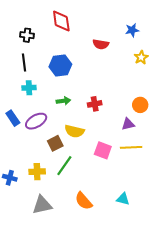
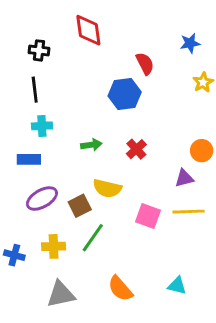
red semicircle: (101, 44) -> (145, 64), turned -126
blue hexagon: (60, 65) -> (125, 94), moved
red cross: (95, 104) -> (136, 149), turned -32
blue rectangle: (13, 118) -> (29, 159), moved, turned -56
purple ellipse: (36, 121) -> (42, 199), moved

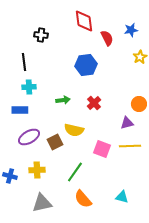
red diamond: (88, 30) -> (84, 21), moved
black cross: (39, 50) -> (41, 35), moved
red semicircle: (145, 64) -> (107, 38), moved
green line: (93, 238) -> (75, 172), moved

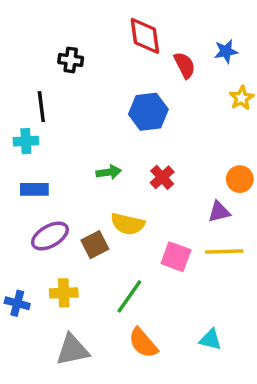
cyan cross: (29, 87) -> (26, 141), moved

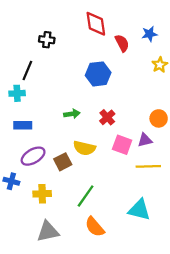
black line: (41, 107) -> (27, 71), turned 30
pink square: (176, 257) -> (122, 145), moved
blue cross: (17, 303) -> (11, 181), moved
cyan triangle: (210, 340) -> (139, 210), moved, size x1.5

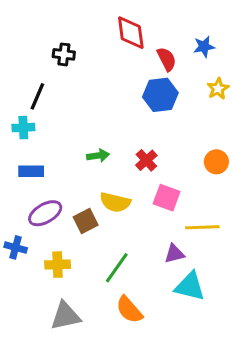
blue hexagon: (98, 74) -> (160, 95), moved
purple triangle: (145, 140) -> (174, 254), moved

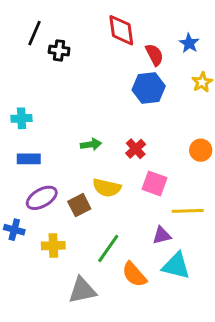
blue star: (204, 47) -> (189, 43), turned -30
black line: (37, 96) -> (34, 33), moved
orange semicircle: (129, 310) -> (134, 274), moved
gray triangle: (65, 316) -> (82, 290), moved

